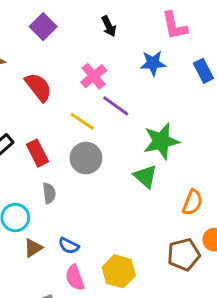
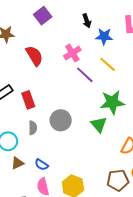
blue star: (153, 63) -> (104, 36), moved
yellow line: (82, 121) -> (108, 64), moved
gray circle: (86, 158) -> (61, 120), moved

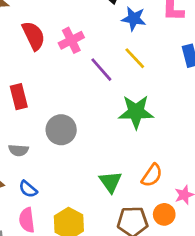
pink cross: (72, 53) -> (71, 40), moved
green triangle: (99, 125) -> (110, 182), moved
gray semicircle: (33, 128) -> (19, 150), moved, turned 88

